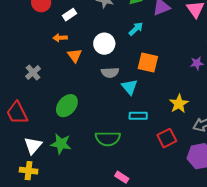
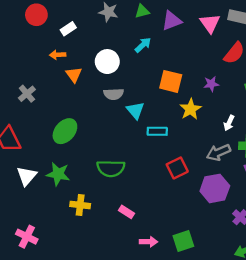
orange square: (148, 62) -> (171, 81), moved
yellow star: (179, 104) -> (190, 109), moved
cyan rectangle: (138, 116) -> (157, 131), moved
yellow cross: (29, 171) -> (80, 205), moved

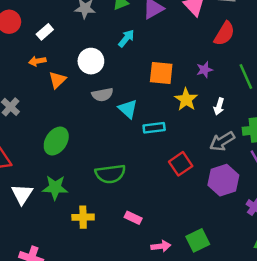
orange triangle: (74, 75) -> (57, 80), turned 30
white arrow: (229, 123) -> (219, 106), moved

